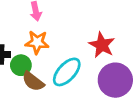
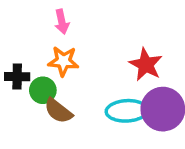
cyan ellipse: (67, 72) -> (127, 111), moved, turned 44

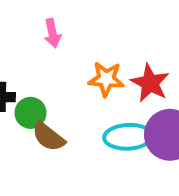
orange star: (63, 61) -> (106, 79), moved

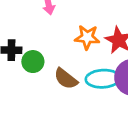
brown semicircle: (48, 137) -> (66, 79), moved

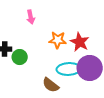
brown semicircle: (66, 79) -> (51, 85), moved

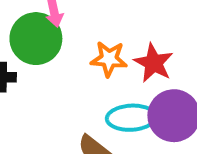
green circle: (20, 57) -> (36, 39), moved, size x1.6

